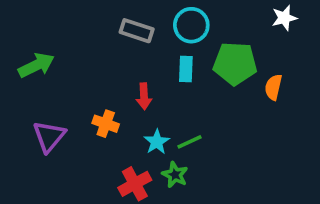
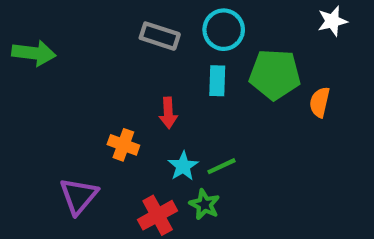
green arrow: (36, 65) -> (34, 53), moved, turned 33
purple triangle: (49, 136) -> (79, 196), moved

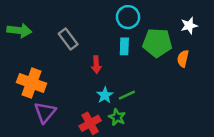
white star: (332, 21) -> (189, 26), moved
gray rectangle: (160, 36) -> (68, 39), moved, turned 35
orange cross: (123, 145) -> (32, 83), moved, size x1.6

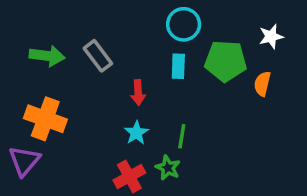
green arrow: (19, 30) -> (47, 56), moved
cyan star: (105, 95) -> (136, 133), moved
green line: (127, 95) -> (182, 136), turned -56
purple triangle: (45, 112) -> (24, 161), moved

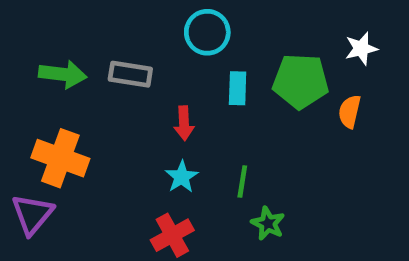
cyan circle: (184, 24) -> (207, 32), moved
gray rectangle: (98, 56) -> (130, 74), turned -44
green star: (168, 168) -> (268, 223), moved

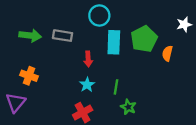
white star: (361, 49) -> (184, 24), moved
green pentagon: (301, 81) -> (144, 39), turned -30
cyan rectangle: (238, 88) -> (114, 42), size x1.5
orange cross: (60, 158) -> (29, 76), size x0.7

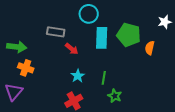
green arrow: (30, 36) -> (17, 47), moved
green pentagon: (144, 39) -> (129, 35), turned -30
red arrow: (88, 59) -> (72, 49), moved, turned -48

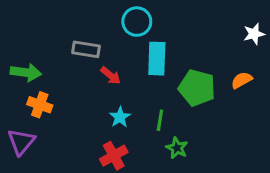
green pentagon: (129, 35) -> (197, 88), moved
orange semicircle: (150, 48) -> (242, 80), moved, turned 48

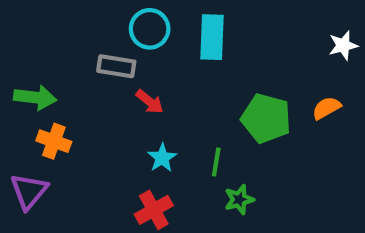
cyan circle: (137, 22) -> (150, 29), moved
cyan rectangle: (157, 59) -> (212, 37), moved
green star: (177, 148) -> (239, 199), turned 30

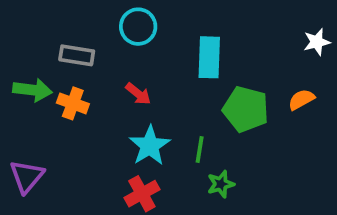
cyan rectangle: (212, 37) -> (209, 57), moved
gray rectangle: (116, 66) -> (77, 55), moved
orange cross: (54, 141) -> (73, 103), moved
cyan star: (162, 158) -> (150, 146), size x1.5

